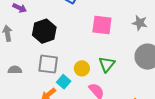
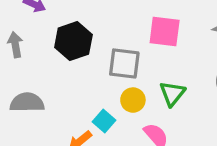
gray square: (48, 64) -> (124, 63), moved
gray semicircle: (15, 70) -> (27, 102), size x1.5

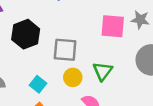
pink square: (165, 31) -> (113, 26), moved
cyan square: (104, 121) -> (38, 84), moved

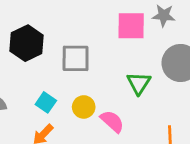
green triangle: (103, 71) -> (139, 83), moved
yellow circle: (73, 77) -> (84, 107), moved

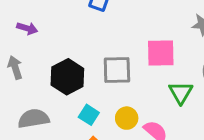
pink square: (131, 26) -> (161, 53), moved
black hexagon: (27, 43) -> (67, 77), moved

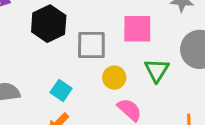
black hexagon: (67, 77) -> (49, 24), moved
yellow circle: (127, 118) -> (114, 78), moved

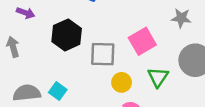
pink square: (137, 29) -> (142, 41), turned -32
cyan square: (61, 90) -> (58, 91), moved

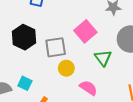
yellow circle: (122, 82) -> (66, 68), moved

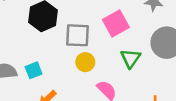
cyan square: (25, 83) -> (34, 70), turned 32

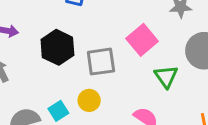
yellow circle: (85, 62) -> (89, 100), moved

